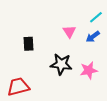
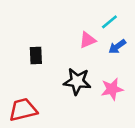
cyan line: (96, 17) -> (109, 22), moved
pink triangle: (69, 32) -> (88, 40), turned 40

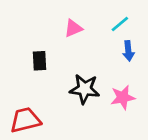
pink triangle: (88, 40) -> (73, 28), moved
blue arrow: (117, 46) -> (128, 51), turned -60

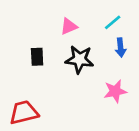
black star: (85, 89) -> (79, 59), moved

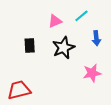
cyan line: (113, 22) -> (81, 16), moved
black star: (79, 59) -> (63, 48), turned -30

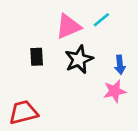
pink triangle: (55, 21) -> (68, 26), size x1.5
blue arrow: (96, 38) -> (120, 65), moved

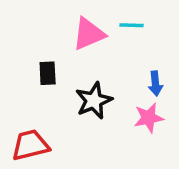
cyan line: (101, 20) -> (131, 25), turned 42
black star: (79, 59) -> (94, 101), moved

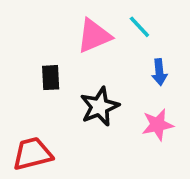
cyan line: (131, 25) -> (139, 27), turned 45
blue arrow: (155, 84) -> (159, 72), moved

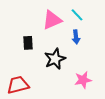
blue arrow: (159, 72) -> (76, 37), moved
pink star: (158, 125) -> (83, 80), moved

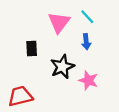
pink triangle: (52, 20) -> (59, 22), turned -30
pink star: (83, 80) -> (88, 80), moved, turned 30

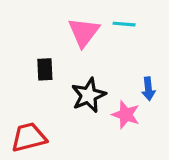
cyan line: (87, 17) -> (124, 24), turned -42
blue arrow: (86, 42) -> (148, 89), moved

